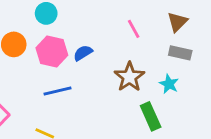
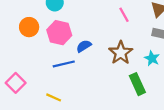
blue semicircle: (83, 53) -> (84, 46), moved

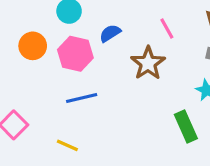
blue semicircle: (84, 46) -> (110, 33), moved
brown star: (121, 53) -> (148, 63), moved

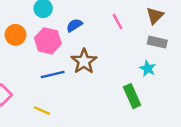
brown star: (148, 63) -> (84, 61), moved

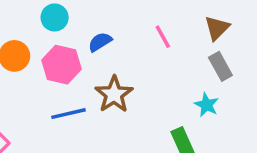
gray rectangle: (157, 42) -> (220, 66), turned 48

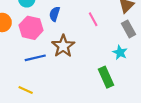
pink line: (163, 37) -> (93, 19), moved
blue semicircle: (100, 42) -> (55, 14), turned -40

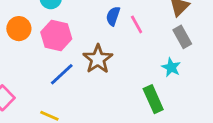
blue semicircle: (55, 14) -> (113, 16), moved
blue line: (35, 58) -> (62, 74), turned -30

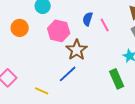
pink hexagon: (56, 36) -> (59, 31), moved
blue line: (62, 74) -> (68, 74), moved

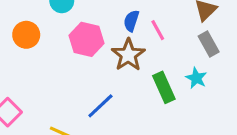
brown star: (77, 50) -> (128, 55), moved
green rectangle: (117, 79) -> (164, 87), moved

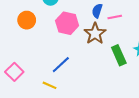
pink line: (158, 30) -> (115, 17), turned -72
blue line: (100, 106) -> (61, 65), moved

